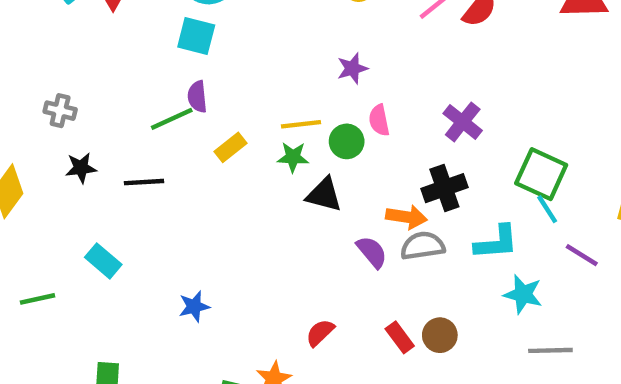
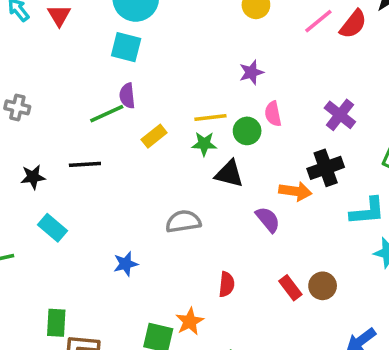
black star: (81, 168) -> (33, 177), moved
gray semicircle: (423, 246) -> (183, 221), moved
red semicircle: (320, 333) -> (227, 284), turned 140

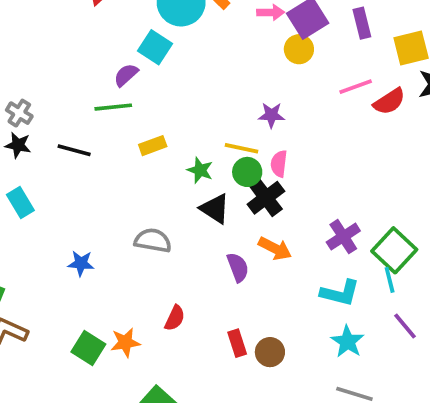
purple semicircle: (127, 96) -> (126, 75), moved, turned 35
gray cross: (17, 107) -> (19, 113), moved
purple cross: (340, 115) -> (343, 237), moved
yellow line: (210, 117) -> (241, 148), moved
black cross: (326, 168) -> (266, 198), moved, turned -36

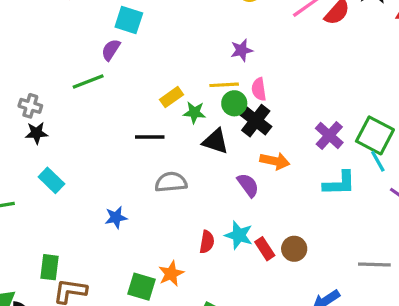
green line: (113, 107) -> (88, 82), moved
yellow rectangle: (153, 146) -> (171, 97), moved
black line: (74, 150) -> (150, 137), moved
cyan star: (348, 342) -> (239, 235), moved

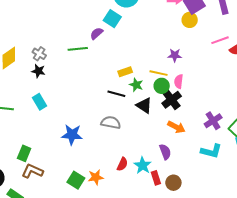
black line: (150, 137) -> (116, 94), moved
purple semicircle: (248, 185) -> (165, 152), moved
blue star: (116, 217) -> (72, 135), size x1.5

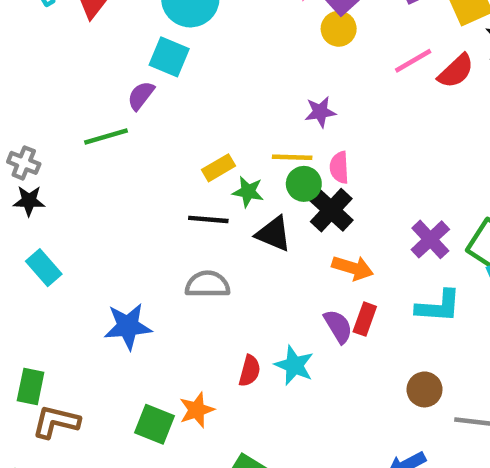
red rectangle: (156, 178) -> (365, 319), moved, turned 48
brown circle: (173, 183) -> (425, 389), moved

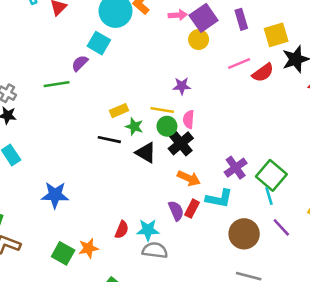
gray semicircle: (207, 284) -> (155, 250), moved
cyan L-shape: (438, 306) -> (219, 198), moved
cyan star: (294, 365) -> (148, 230), turned -30
brown circle: (425, 389) -> (244, 234), moved, size x1.5

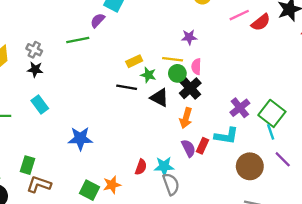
orange arrow: (189, 178) -> (186, 118), moved, turned 84
gray semicircle: (155, 250) -> (171, 184), turned 65

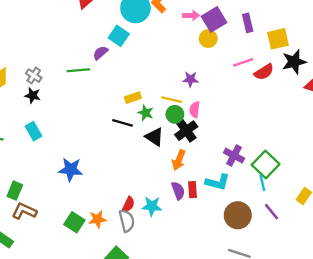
purple cross: (240, 108) -> (234, 155), turned -30
red rectangle: (203, 146) -> (193, 190), turned -35
gray semicircle: (171, 184) -> (127, 221), moved

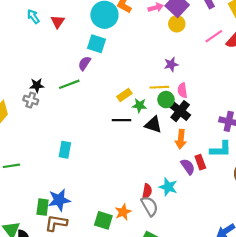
black star: (33, 95) -> (37, 85), moved
cyan rectangle: (34, 131) -> (65, 150), moved, turned 56
blue star: (71, 170) -> (59, 200), moved
cyan star: (152, 206) -> (168, 187), turned 30

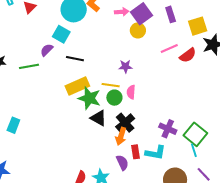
yellow rectangle: (124, 95) -> (77, 86), size x1.6
green star: (140, 105) -> (89, 98), size x1.6
black cross: (180, 111) -> (125, 123), moved
black line: (122, 120) -> (75, 59), moved
red rectangle: (200, 162) -> (135, 152), moved

